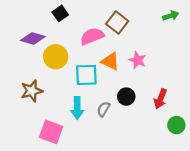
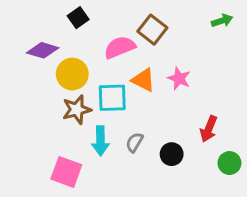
brown star: (32, 91) -> (77, 110), moved
black circle: (126, 97) -> (172, 154), moved

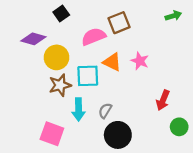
brown square: (152, 30) -> (119, 23), turned 30
black circle: (172, 154) -> (118, 135), moved, size x1.5

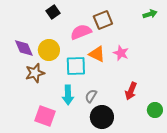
purple diamond: (33, 39) -> (24, 48), moved, turned 50
brown star: (60, 85) -> (35, 73), moved
red arrow: (163, 100) -> (131, 91), moved

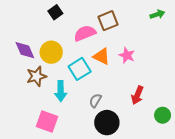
cyan square: (76, 66) -> (80, 69), turned -30
cyan arrow: (68, 95) -> (61, 91), moved

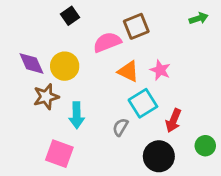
cyan square: (80, 69) -> (143, 103), moved
black circle: (107, 123) -> (159, 156), moved

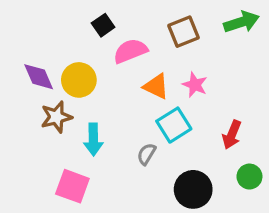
black square: (70, 16) -> (103, 25), moved
green arrow: (199, 18) -> (241, 22), size x1.5
brown square: (136, 26) -> (183, 32), moved
red arrow: (173, 120) -> (232, 135), moved

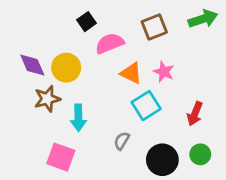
gray semicircle: (146, 154) -> (122, 141), moved
green circle: (249, 177) -> (200, 154), moved

